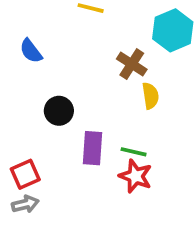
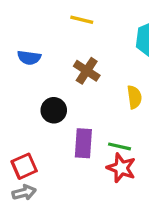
blue semicircle: (31, 51) -> (29, 58), turned -45
brown cross: (132, 64) -> (87, 71), moved

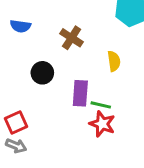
purple rectangle: (83, 143) -> (80, 93), moved
gray arrow: (24, 193) -> (16, 146), turned 36

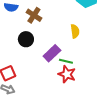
brown cross: (72, 38) -> (34, 15), moved
purple rectangle: (80, 93) -> (52, 53), turned 42

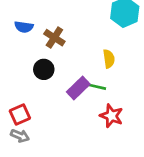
green line: (66, 61) -> (97, 87), moved
red star: (67, 74) -> (111, 116), moved

